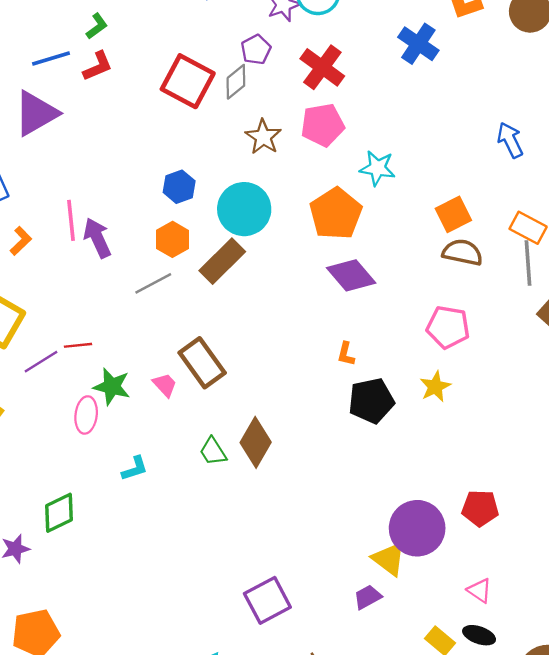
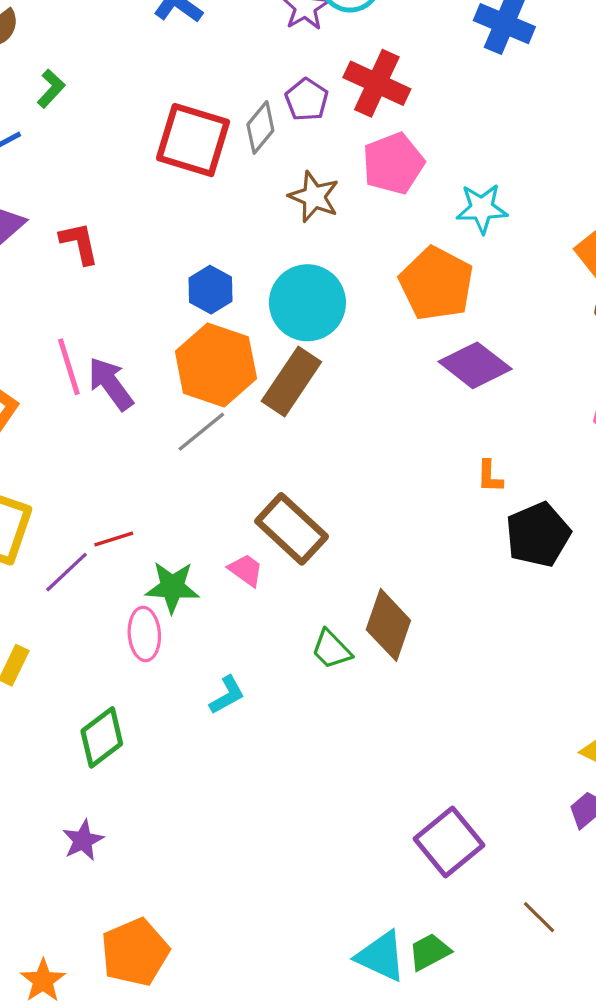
purple pentagon: (256, 50) -> (307, 100), moved
red L-shape: (98, 66) -> (79, 243), moved, turned -68
orange hexagon: (173, 239) -> (216, 365), size x1.6
green diamond: (59, 513) -> (102, 737), moved

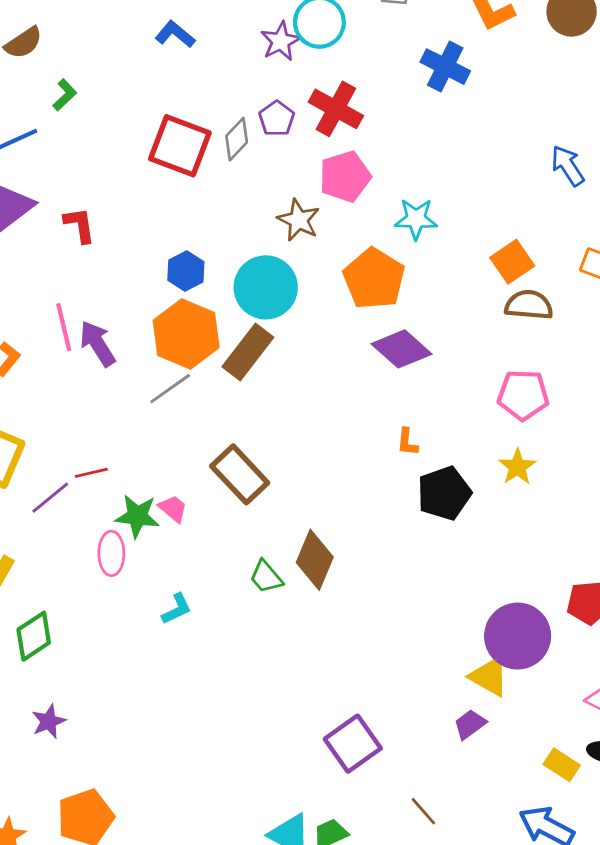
brown star: (314, 197) -> (299, 220), moved
pink trapezoid: (246, 570) -> (173, 509), moved
green diamond: (102, 737) -> (34, 636), moved

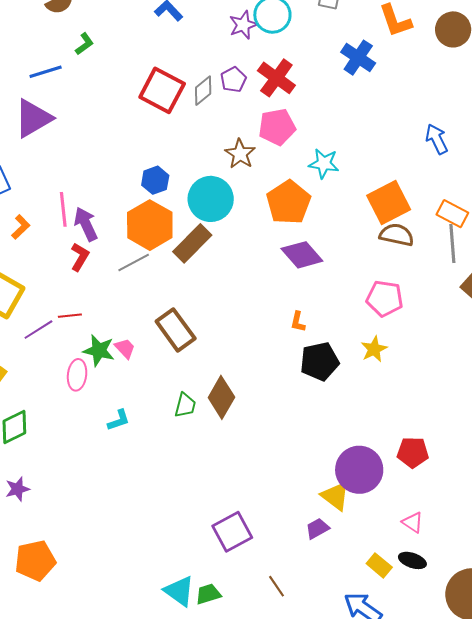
red L-shape: (79, 225) -> (80, 257), moved, turned 32
orange square: (512, 262) -> (389, 203), size x1.4
green trapezoid: (266, 577) -> (185, 405), turned -132

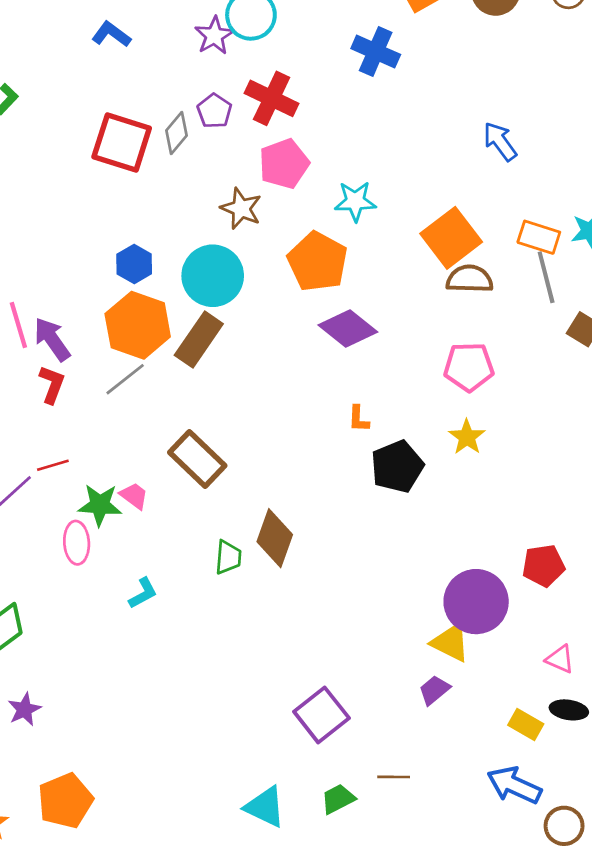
brown line: (277, 586) -> (394, 777), turned -45
green trapezoid: (208, 594) -> (338, 799), moved

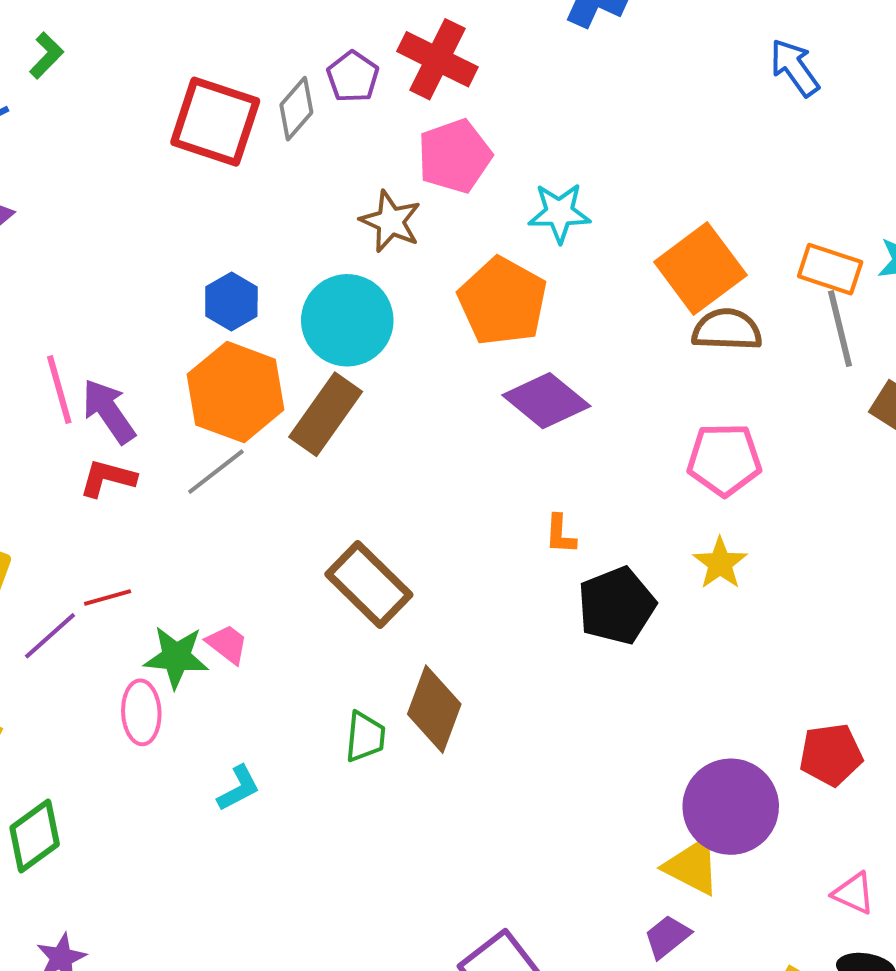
blue arrow: (500, 141) -> (795, 68), moved
red L-shape: (52, 385) -> (108, 478), turned -96
brown rectangle: (197, 459) -> (369, 584), moved

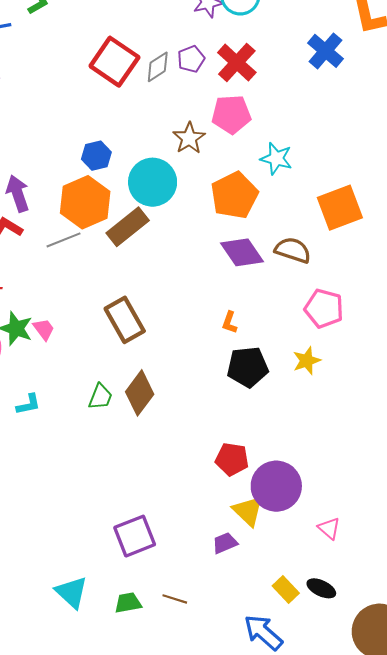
brown semicircle: (727, 330) -> (293, 250), moved
red pentagon: (831, 755) -> (232, 459), moved
pink triangle: (854, 893) -> (329, 528), moved

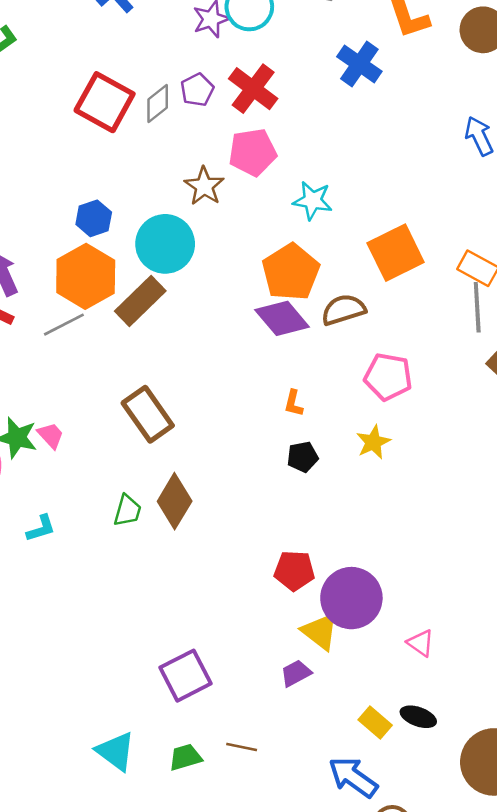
orange pentagon: (234, 195) -> (291, 272), moved
brown semicircle: (293, 250) -> (343, 310), turned -30
orange L-shape: (230, 322) -> (294, 403), moved
black pentagon: (248, 367) -> (303, 457), size x0.6

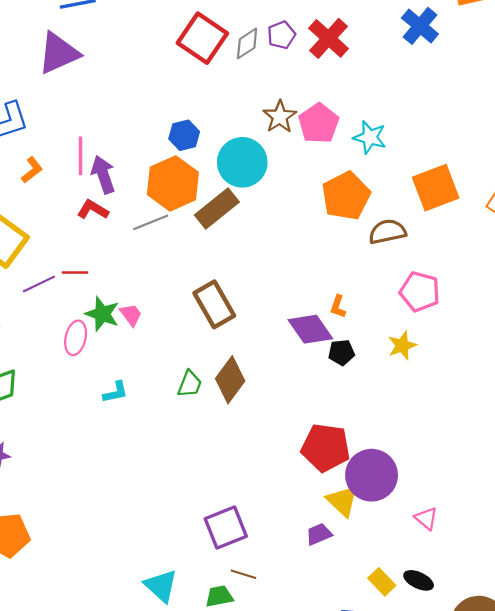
pink pentagon: (253, 152) -> (319, 123), moved, turned -30
purple diamond: (282, 318) -> (310, 329), moved
red pentagon: (294, 571) -> (326, 448), size x1.4
brown line: (242, 747) -> (243, 574), moved

